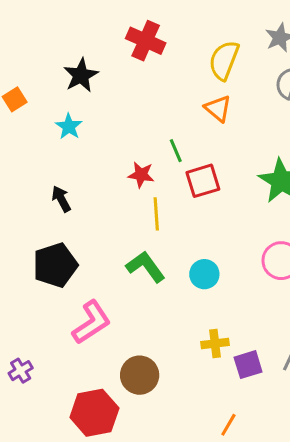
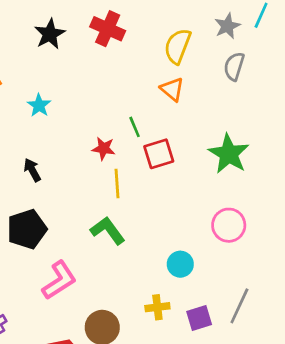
black star: (81, 75) -> (50, 34), moved
cyan circle: (204, 274) -> (180, 264), moved
yellow cross: (215, 343) -> (157, 307), moved

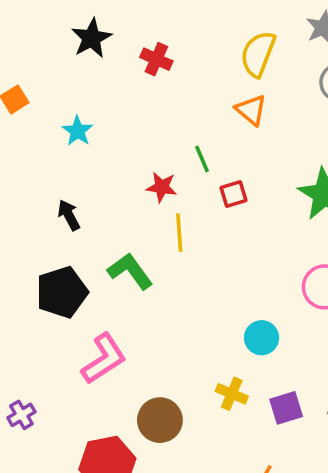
red cross: (108, 29) -> (156, 59), moved, size x0.7
red square: (159, 154) -> (233, 194), size x0.7
green L-shape: (108, 231) -> (130, 271), moved
yellow cross: (157, 307) -> (232, 394), turned 30

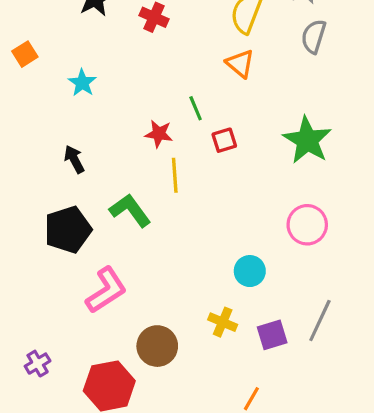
purple cross: (21, 415) -> (38, 364), moved

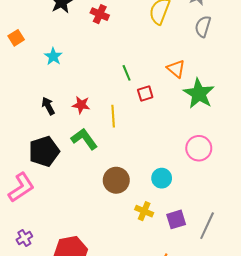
orange triangle: (240, 64) -> (176, 69), moved
red star: (159, 134) -> (81, 105), moved
pink L-shape: (106, 290) -> (21, 187), moved
gray line: (320, 320) -> (207, 226), moved
brown circle: (157, 346) -> (116, 180), moved

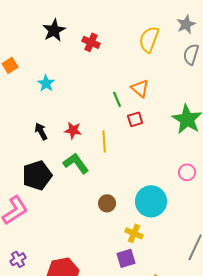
orange triangle: (176, 69) -> (140, 88), moved
pink circle: (199, 148) -> (187, 172), size x0.7
cyan circle: (162, 178) -> (151, 201), size x1.6
brown circle: (116, 180) -> (107, 203), size x0.7
purple square: (176, 219) -> (126, 258), moved

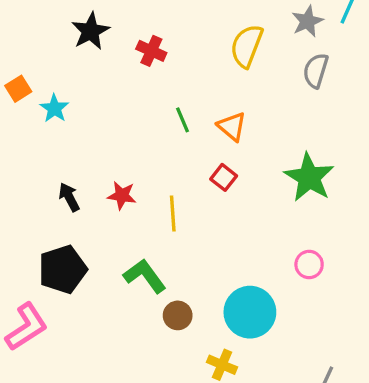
cyan star: (46, 83) -> (54, 108), moved
green line: (117, 99) -> (183, 120), moved
red square: (135, 119) -> (224, 177), turned -35
green L-shape: (76, 163) -> (145, 276), moved

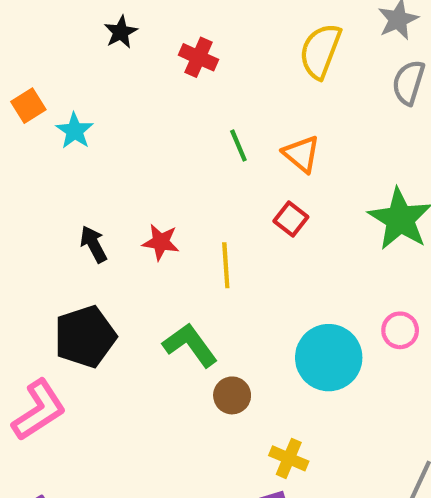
black star: (91, 31) -> (121, 32), size x0.7
cyan circle: (250, 312) -> (329, 358), moved

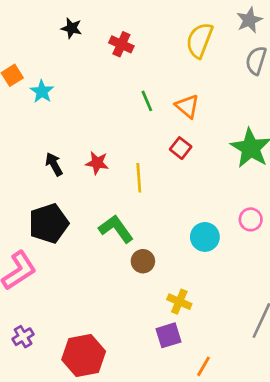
black star: (121, 32) -> (72, 28), turned -30
cyan circle: (329, 358) -> (205, 237), size x0.7

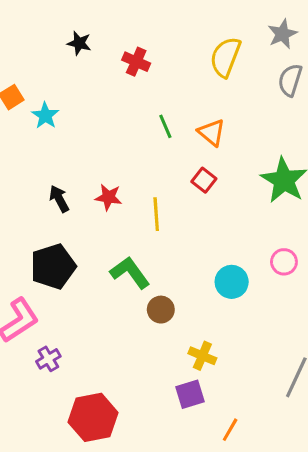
purple cross: (23, 337) -> (48, 359), moved

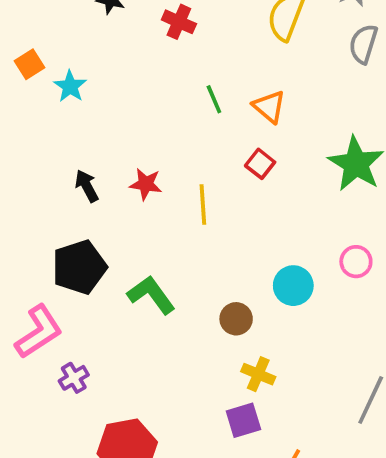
green L-shape: (130, 273) -> (151, 295), moved
brown circle: (161, 310) -> (236, 319), moved

